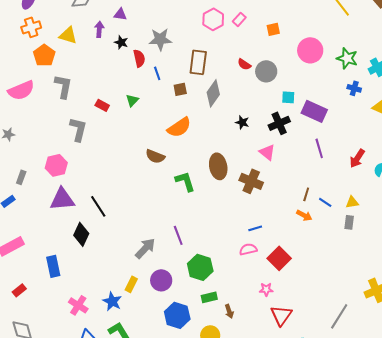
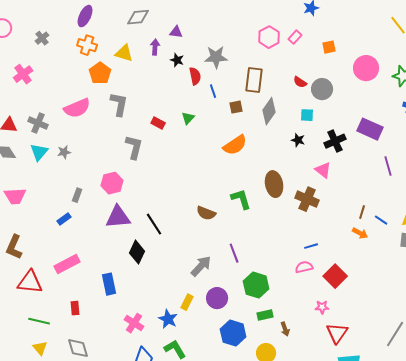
orange cross: (31, 27) -> (87, 45), turned 36
cyan square: (288, 97) -> (307, 115), moved
purple line: (319, 148) -> (388, 166), moved
brown semicircle: (155, 156) -> (206, 213), moved
red rectangle: (19, 290) -> (75, 308), turned -56

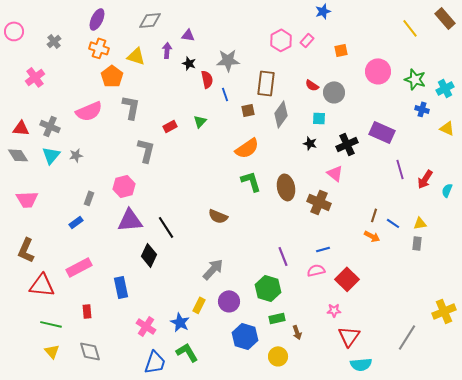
red rectangle: (158, 123) -> (170, 126), turned -56
green L-shape: (241, 199) -> (251, 181), moved
purple line: (234, 253) -> (283, 256), moved

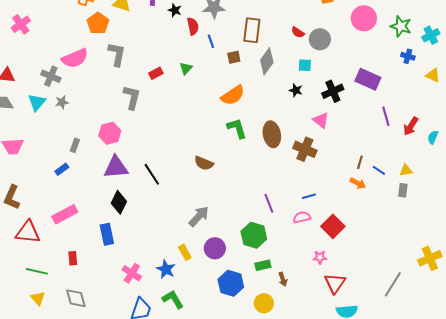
gray cross: (50, 126) -> (51, 76), moved
black diamond: (149, 255) -> (119, 202), moved
yellow rectangle: (199, 305) -> (185, 252), turned -56

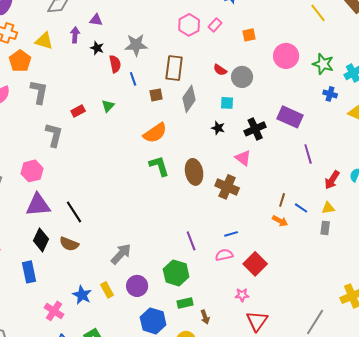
red arrow: (411, 126) -> (332, 180), moved
brown semicircle: (204, 163) -> (69, 244), moved
blue star: (166, 269) -> (82, 295), moved

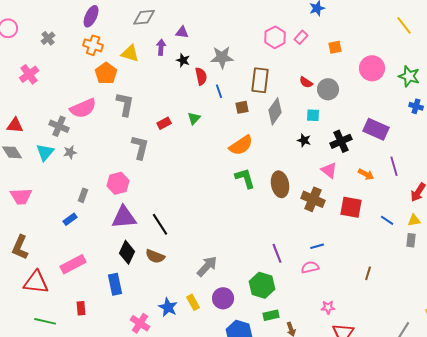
brown line: (282, 200) -> (368, 273), moved
orange arrow: (280, 221) -> (366, 174), moved
red square: (255, 264) -> (351, 207), moved, turned -35

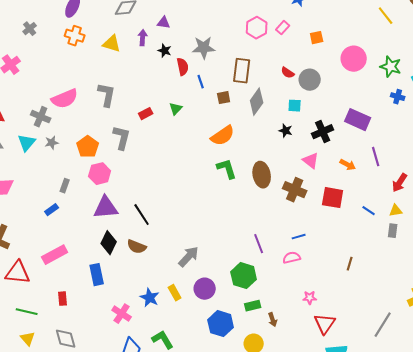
orange pentagon: (106, 73) -> (88, 147), moved

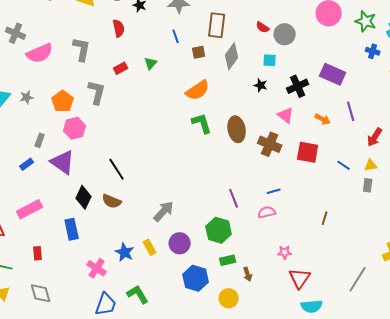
red semicircle: (183, 67) -> (119, 28), moved
gray cross: (41, 117) -> (16, 33), moved
purple triangle: (106, 208) -> (63, 162), moved, turned 40

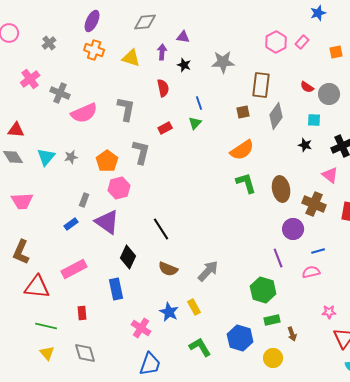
blue line: (176, 36) -> (199, 103), moved
brown semicircle: (112, 201) -> (168, 269), moved
purple circle: (180, 243) -> (293, 229), moved
green L-shape: (138, 294) -> (200, 347), moved

